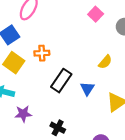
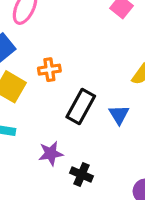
purple star: (23, 114) -> (51, 153), moved

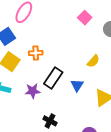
purple star: (51, 153) -> (33, 91), moved

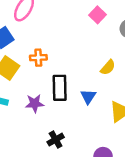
black rectangle: (53, 78) -> (60, 88), turned -35
black cross: (50, 121) -> (56, 140), turned 32

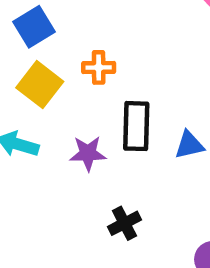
blue triangle: (88, 97) -> (189, 145), turned 42

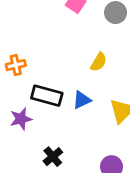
black rectangle: (136, 126) -> (47, 96), turned -64

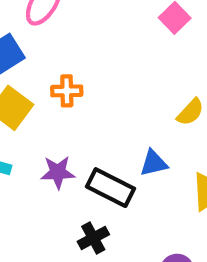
black rectangle: (47, 96) -> (111, 188), moved

